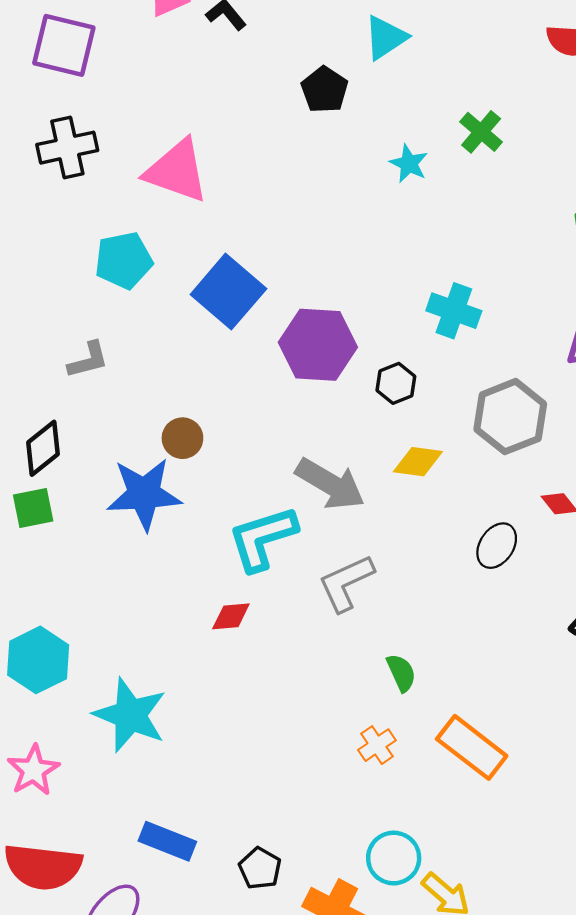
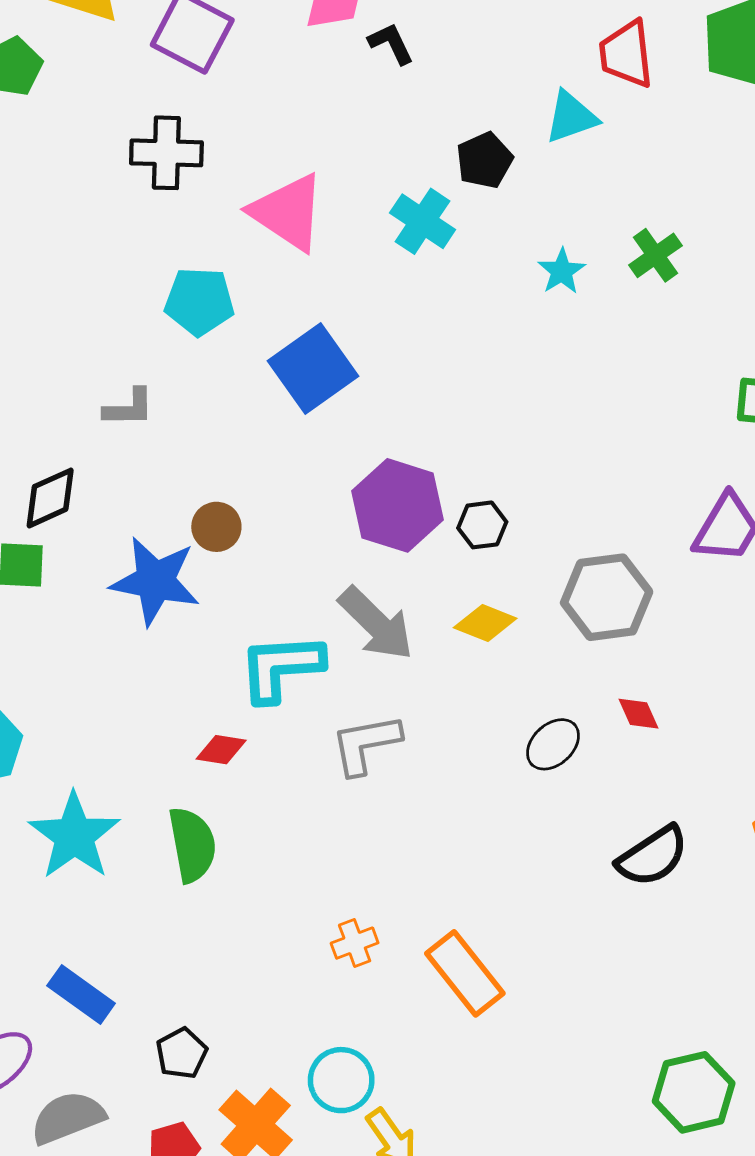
cyan cross: (454, 311) -> (423, 221), moved
purple hexagon: (318, 345) -> (397, 505), moved
green semicircle: (401, 673) -> (192, 845), moved, size x1.6

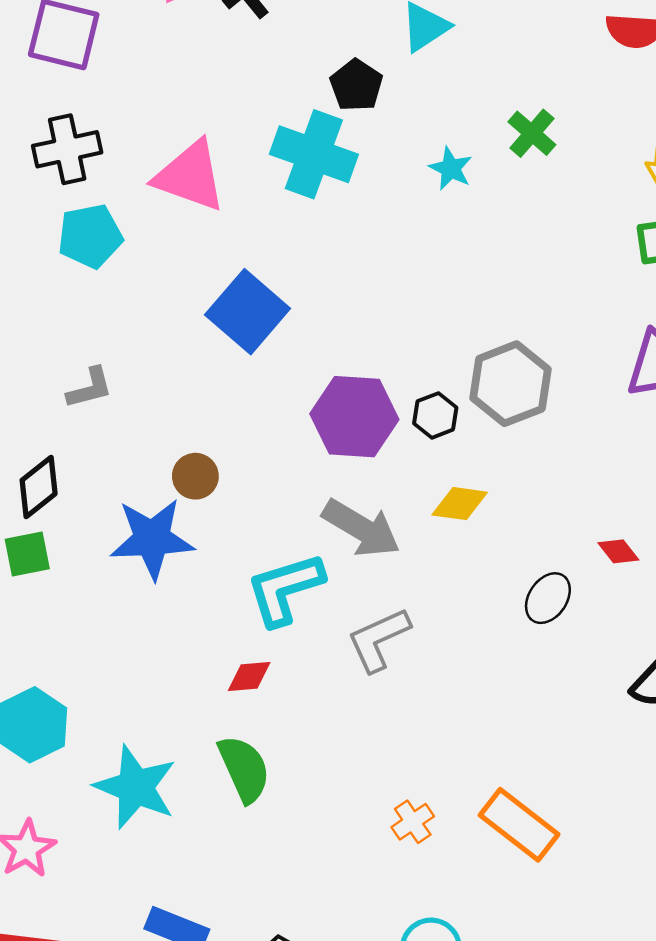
cyan cross: (423, 221) -> (314, 154), size x1.4
cyan pentagon: (199, 301) -> (90, 236), moved
gray hexagon: (607, 597) -> (510, 384), moved

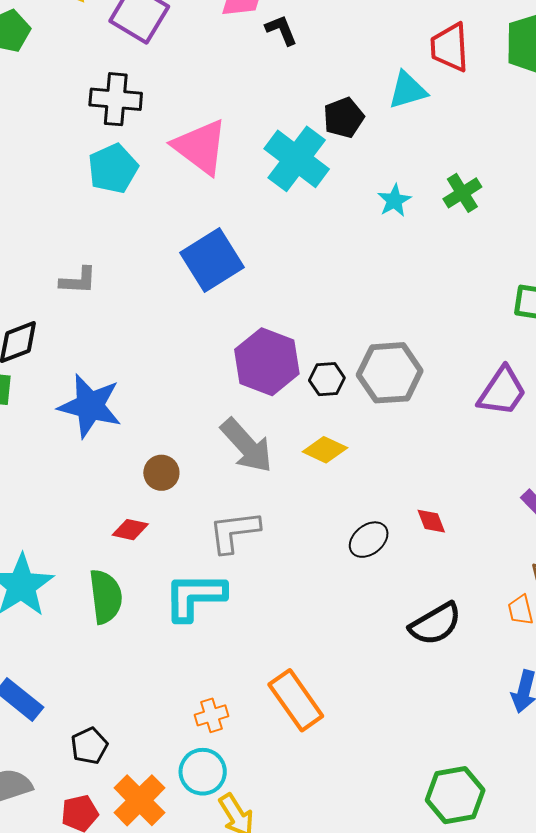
cyan pentagon: (90, 236) -> (113, 169), turned -30
brown circle: (195, 476) -> (161, 473), moved
cyan L-shape: (285, 589) -> (195, 596), moved
orange cross: (413, 822) -> (212, 715), moved

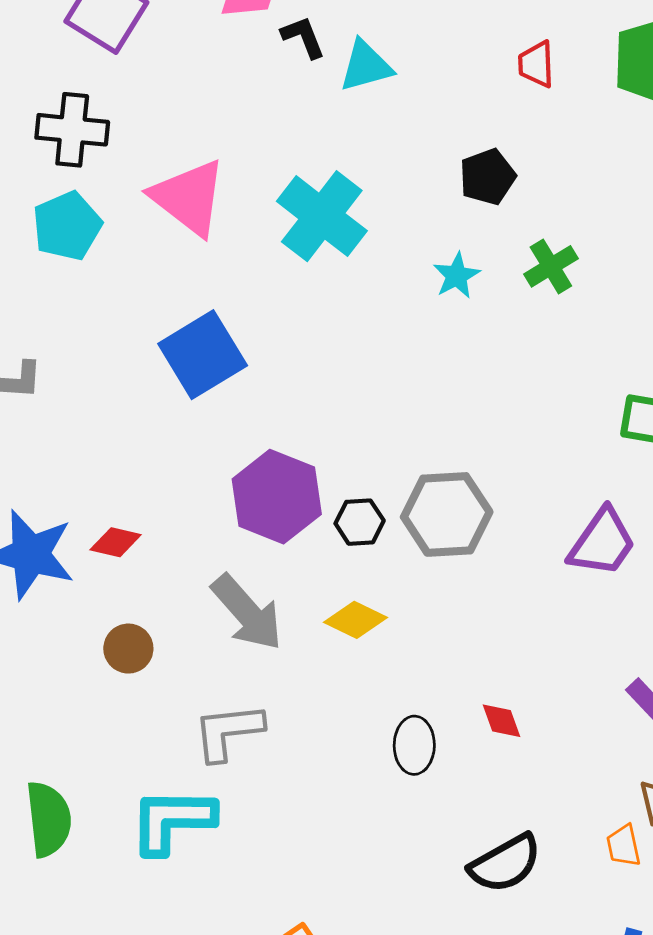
red trapezoid: (450, 47) -> (536, 64), size x0.7
cyan triangle: (408, 90) -> (366, 66), moved
black pentagon: (344, 118) -> (488, 177), moved
red diamond: (130, 530) -> (116, 542), moved
black ellipse: (369, 540) -> (414, 745), turned -51

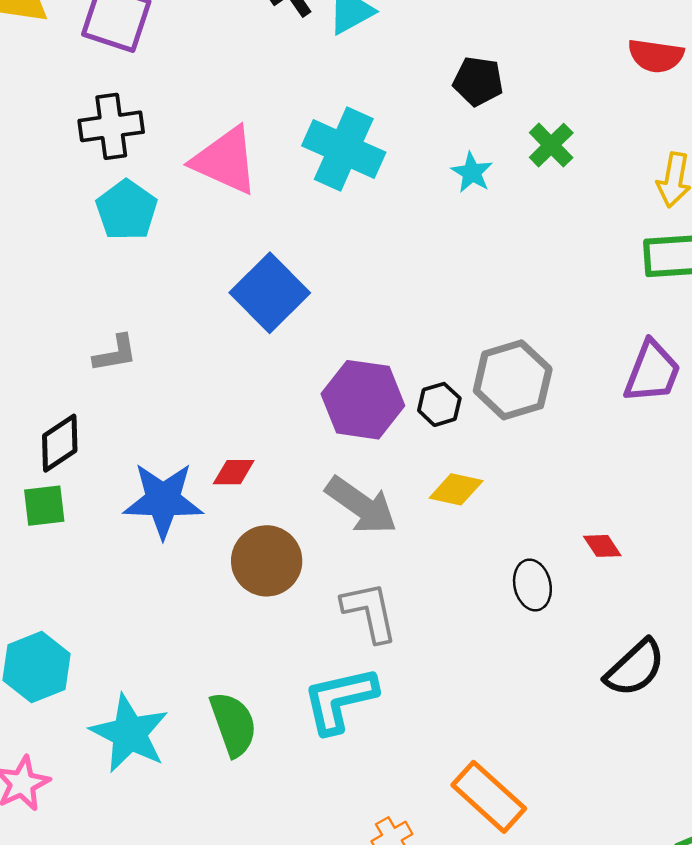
black pentagon: (488, 177) -> (478, 81), turned -30
brown circle: (128, 649) -> (267, 561), size x1.6
gray L-shape: (228, 732) -> (370, 612), turned 98

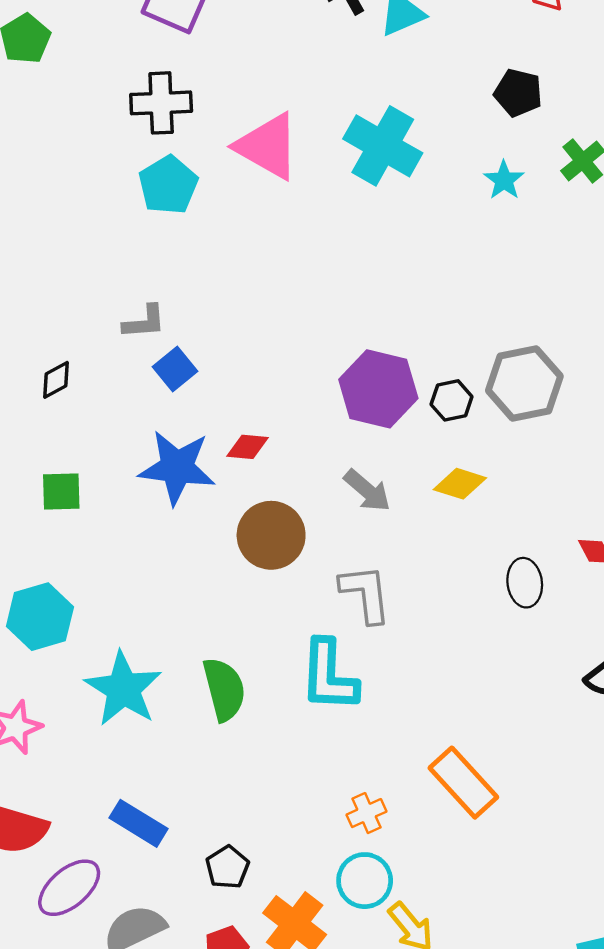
blue square: (270, 293) -> (175, 369), moved, size x0.6
black diamond: (60, 443) -> (56, 380), moved, size x0.7
gray arrow: (361, 505) -> (367, 491), size x0.7
green square: (44, 506) -> (61, 491), moved
cyan L-shape: (340, 700) -> (329, 676), turned -80

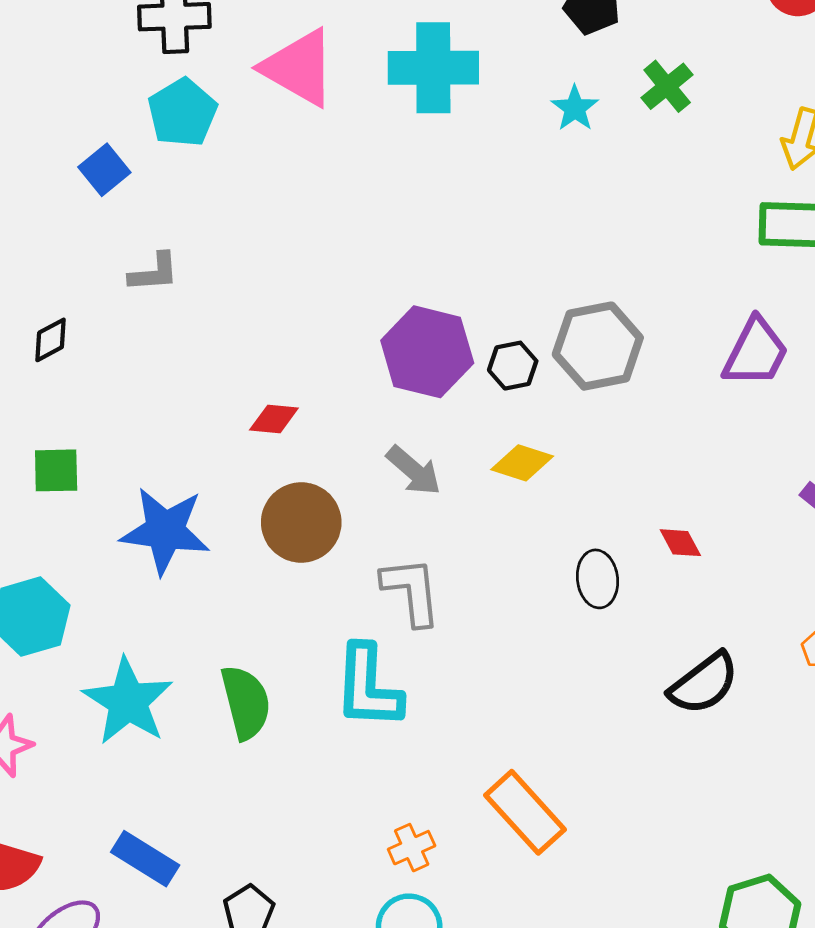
cyan cross: (383, 146) -> (433, 68), turned -30
blue square: (175, 369) -> (104, 170), moved
blue star: (177, 467) -> (165, 531), moved

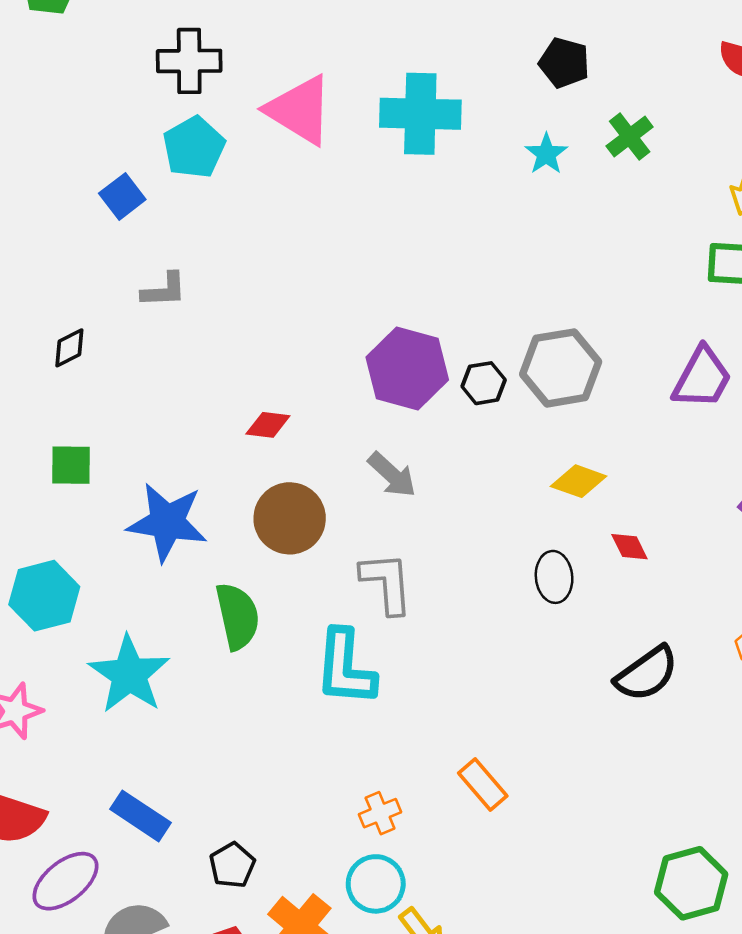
yellow diamond: (522, 463) -> (579, 481), moved
green semicircle: (246, 702) -> (238, 616), moved
orange rectangle: (525, 812) -> (483, 785), size x0.7

